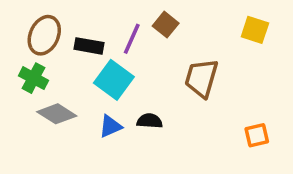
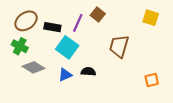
brown ellipse: (44, 35) -> (26, 21), turned 30

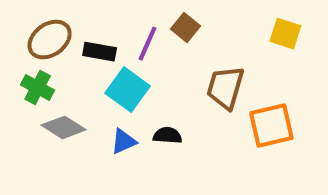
orange square: (152, 80) -> (271, 125), moved, size x1.6

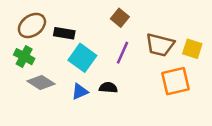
yellow square: (285, 34) -> (192, 49), moved
purple line: (147, 44) -> (122, 53), moved
brown trapezoid: (225, 88) -> (160, 45), moved, turned -92

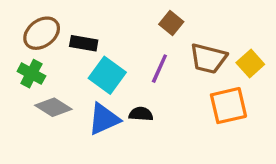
brown square: (120, 18) -> (171, 23), moved
yellow square: (192, 49) -> (250, 63), turned 30
blue triangle: (80, 91) -> (104, 119), size x1.5

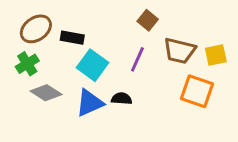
yellow square: (250, 63) -> (216, 55), turned 30
green cross: (31, 74) -> (27, 64), turned 30
orange square: (228, 106) -> (197, 91), turned 32

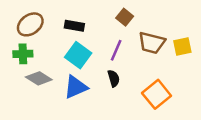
black rectangle: (72, 38) -> (74, 26), moved
green cross: (27, 64) -> (23, 54), turned 30
orange square: (197, 91) -> (157, 94), moved, turned 32
black semicircle: (122, 99) -> (114, 78), moved, turned 70

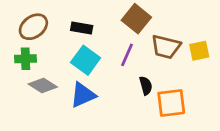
brown square: (125, 17) -> (136, 19), size x1.5
black semicircle: (114, 78) -> (146, 86), moved
orange square: (157, 94) -> (171, 103), turned 32

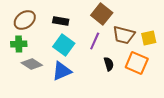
orange square: (171, 103) -> (137, 63), moved, turned 30

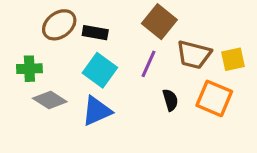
brown ellipse: (25, 20) -> (59, 25), moved

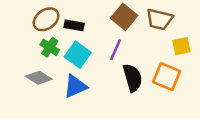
brown trapezoid: (194, 55) -> (159, 19), moved
green cross: (29, 69) -> (50, 47), moved, turned 36
black semicircle: (170, 100) -> (133, 78), size x1.6

